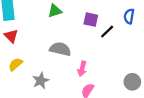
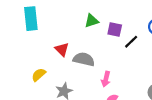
green triangle: (55, 11) -> (92, 21), moved
red triangle: (11, 36) -> (62, 49), moved

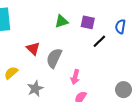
purple square: (115, 30) -> (88, 22), moved
gray semicircle: (84, 59) -> (54, 58), turned -78

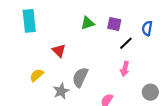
gray semicircle: (54, 58) -> (80, 77), moved
pink arrow: (75, 77) -> (125, 69), moved

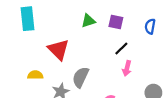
black line: (126, 43) -> (121, 48), moved
red triangle: (59, 51) -> (58, 50), size x1.5
yellow semicircle: (37, 75) -> (35, 75), turned 40

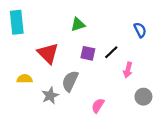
purple square: (116, 22) -> (88, 53), moved
blue semicircle: (150, 26) -> (140, 30), turned 144
pink arrow: (127, 68) -> (128, 70), moved

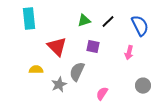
blue semicircle: (140, 30) -> (140, 26), size x1.5
black line: (111, 52) -> (108, 22), moved
pink arrow: (128, 70) -> (129, 53), moved

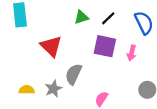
purple square: (93, 47) -> (105, 46), moved, size x1.5
yellow semicircle: (36, 70) -> (27, 90), moved

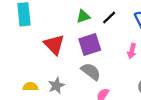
purple square: (105, 46) -> (90, 45), moved, turned -30
gray semicircle: (74, 74) -> (91, 71), moved, turned 102

